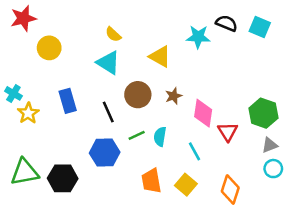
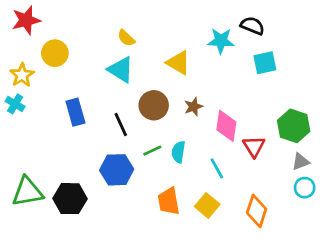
cyan square: (260, 27) -> (265, 63), moved, turned -35
yellow star: (28, 113) -> (22, 75), moved

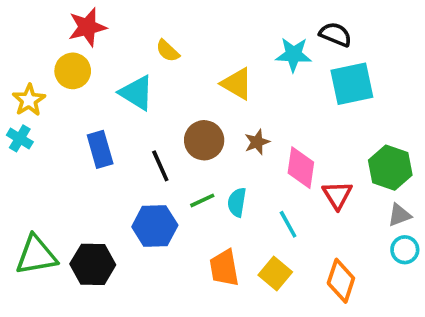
red star: (26, 20) -> (87, 27), moved
cyan square: (265, 63) -> (352, 84), size x1.4
cyan triangle: (121, 70) -> (137, 93), moved

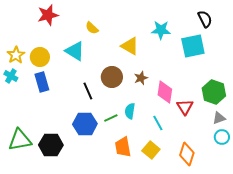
black semicircle: (335, 34) -> (205, 19), moved, turned 42
yellow circle: (73, 71) -> (40, 57), moved
blue rectangle: (100, 149) -> (42, 82), moved
green line: (202, 200) -> (111, 118), moved

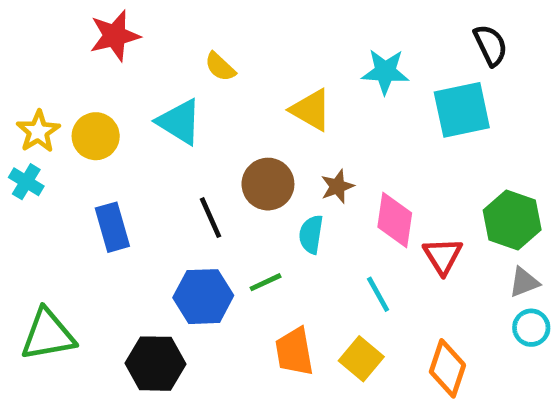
blue rectangle: (42, 82) -> (112, 227), moved
cyan semicircle: (130, 111) -> (311, 234), moved
black hexagon: (51, 145) -> (155, 364), moved

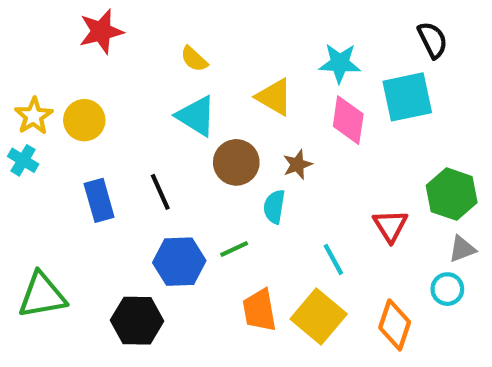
cyan triangle: (179, 122) -> (196, 116), moved
black line: (211, 218) -> (160, 192), moved
pink diamond: (395, 220) -> (348, 120), moved
cyan circle: (531, 328) -> (447, 289), moved
yellow square: (361, 359) -> (319, 316), size x1.4

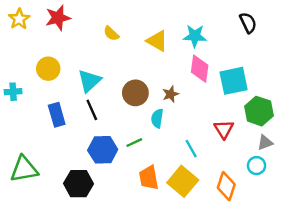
yellow triangle: (274, 97) -> (157, 41), moved
cyan square: (407, 97) -> (234, 81), moved
yellow star: (34, 116) -> (19, 19), moved
cyan triangle: (196, 116) -> (89, 81), moved, turned 45
cyan cross: (23, 160) -> (13, 92), turned -35

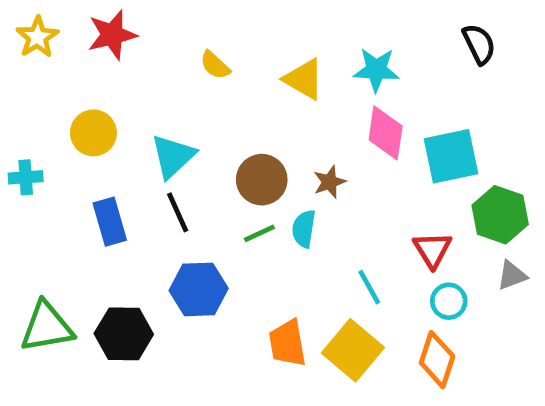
green line: (134, 143) -> (259, 233), moved
cyan circle: (257, 166) -> (449, 301), moved
black hexagon: (78, 184) -> (124, 334), moved

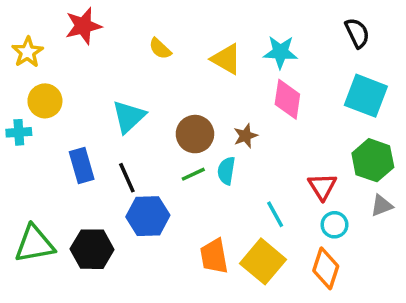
yellow star: (37, 37) -> (28, 52), moved
yellow circle: (93, 133) -> (45, 101), moved
cyan square: (451, 156) -> (366, 96), moved, turned 33
black line: (178, 212) -> (127, 178), moved

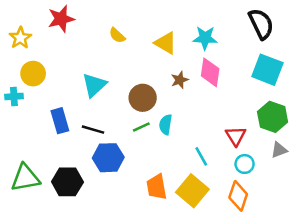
black semicircle: (357, 33) -> (261, 24), size x1.4
brown star: (246, 136) -> (180, 80), moved
black line: (127, 178) -> (93, 130), turned -50

